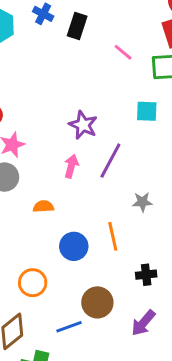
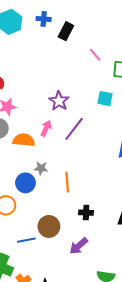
blue cross: (43, 14) -> (44, 19), turned -32
gray star: (142, 202) -> (41, 168), moved
orange semicircle: (43, 206) -> (24, 140), moved, size x1.5
blue circle: (74, 246) -> (25, 183), moved

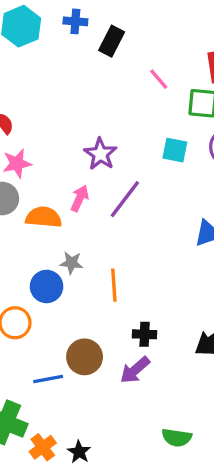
purple arrow: (79, 246) -> (135, 370), moved

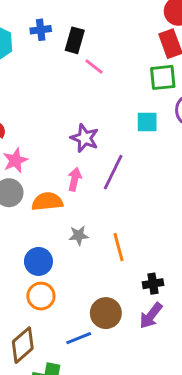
pink line: (159, 79) -> (94, 66), moved
blue circle: (47, 286) -> (38, 261), moved

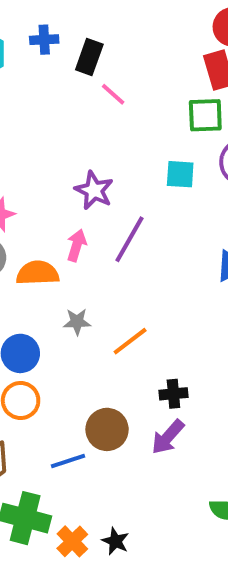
orange line: (118, 247) -> (130, 341), turned 64

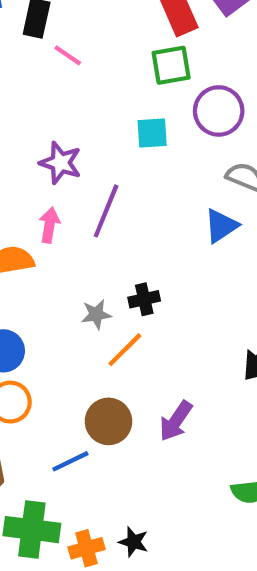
gray star: (77, 322) -> (96, 314), moved
orange line: (130, 341) -> (125, 350), moved
black cross: (173, 394) -> (144, 299), moved
orange cross: (72, 541) -> (87, 548), turned 36

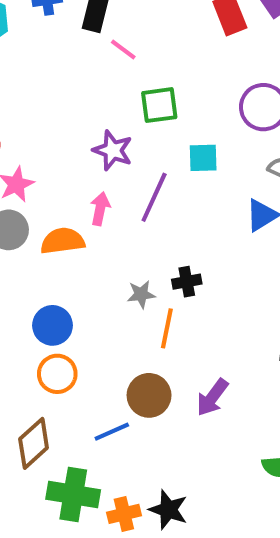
green square: (171, 65) -> (159, 105), moved
cyan square: (152, 133) -> (203, 158), moved
orange line: (125, 350) -> (167, 328), turned -36
black star: (133, 542) -> (168, 510), size x1.4

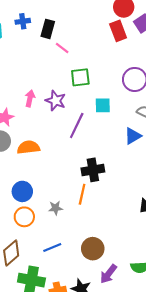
pink arrow: (100, 209) -> (30, 98), moved
black cross: (187, 282) -> (93, 170), size x1.5
gray star: (141, 294) -> (56, 208), moved
brown circle: (149, 395) -> (93, 249), moved
purple arrow: (212, 397) -> (109, 274), moved

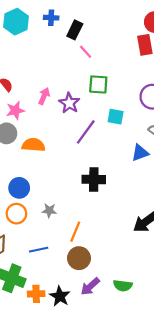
orange line: (82, 194) -> (75, 232), moved

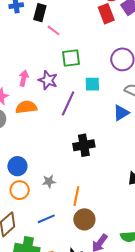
orange semicircle: (33, 145) -> (26, 107), moved

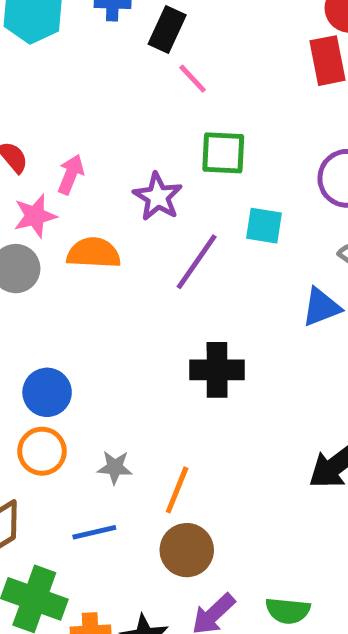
pink arrow: (24, 78) -> (71, 174), moved
gray star: (49, 181) -> (115, 467), moved

